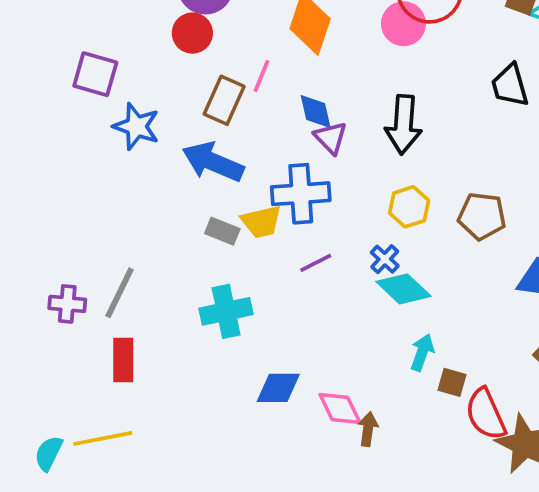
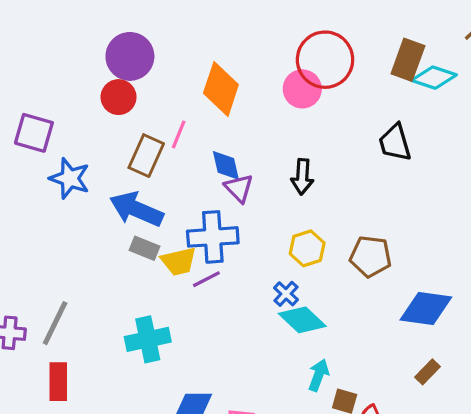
black arrow: (403, 125) -> (302, 177), size x0.7
gray rectangle: (222, 231) -> (145, 248), moved
purple line: (316, 263) -> (206, 279), moved

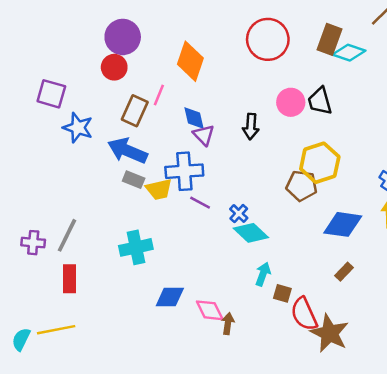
pink circle: (302, 89) -> (291, 102), moved
yellow hexagon: (307, 248) -> (320, 163), moved, size x1.5
purple line: (206, 279) -> (200, 203), moved, turned 55

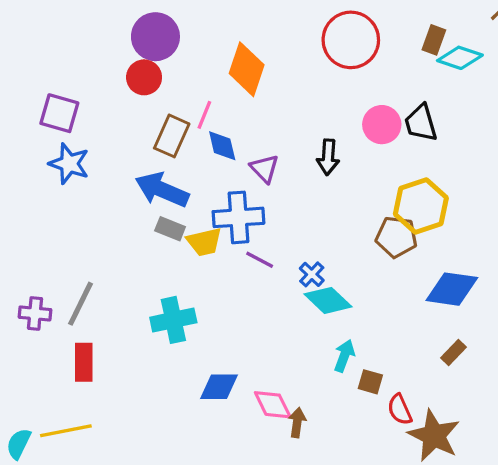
brown rectangle: (329, 39) -> (434, 40), size x0.7
blue diamond: (194, 118) -> (222, 146), moved
blue star: (78, 128) -> (69, 164), moved
red semicircle: (304, 314) -> (400, 410), size x0.7

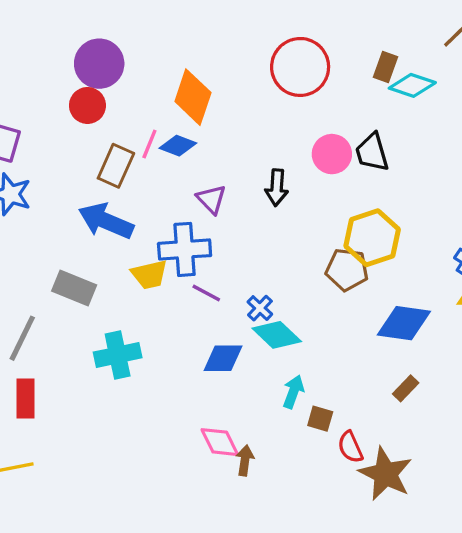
blue diamond: (222, 146) -> (178, 146), moved, turned -56
gray rectangle: (170, 229) -> (74, 288), moved, size x1.4
blue diamond: (219, 387) -> (223, 358), moved

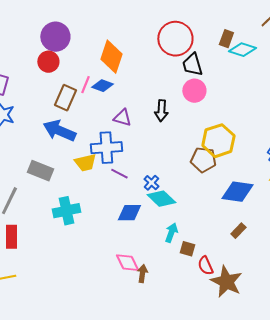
black trapezoid: (372, 152) -> (192, 65), moved
purple triangle: (211, 199) -> (122, 118), turned -30

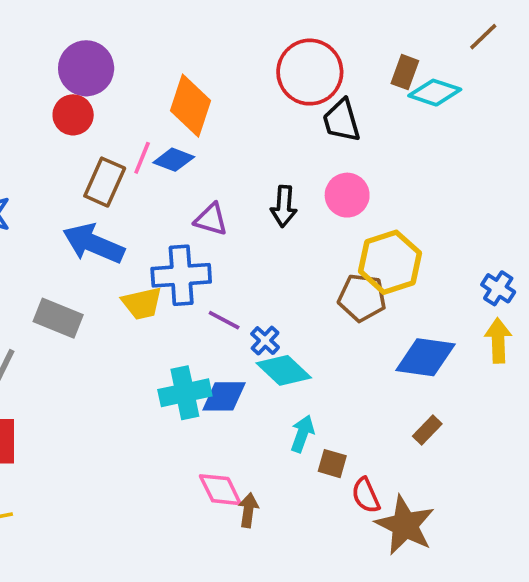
pink circle: (194, 91) -> (347, 195), moved
purple line: (119, 174) -> (224, 320), moved
cyan cross: (66, 211) -> (185, 393), moved

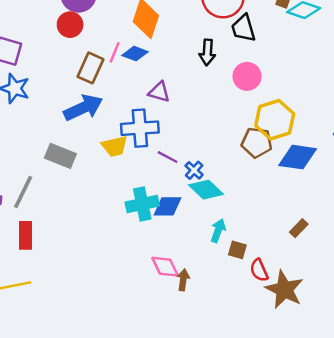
black arrow: (284, 206) -> (207, 52), moved
blue arrow: (94, 244) -> (83, 108), turned 132
blue diamond: (425, 357) -> (298, 157), moved

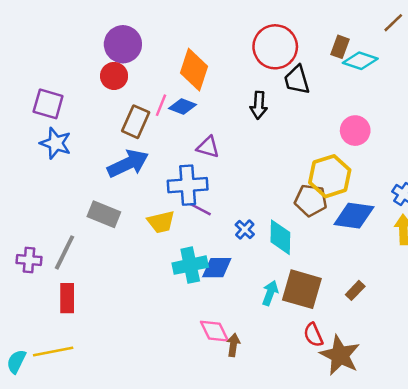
pink circle: (247, 76) -> (355, 131), moved
yellow trapezoid: (115, 146) -> (161, 222), moved
purple line: (168, 157) -> (200, 209), moved
cyan diamond: (206, 190) -> (280, 237), moved, turned 48
brown square: (237, 250) -> (302, 289), moved, size x2.0

